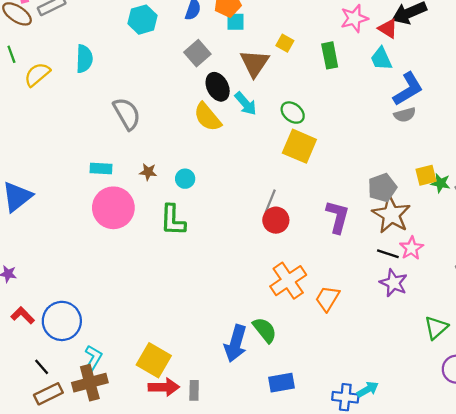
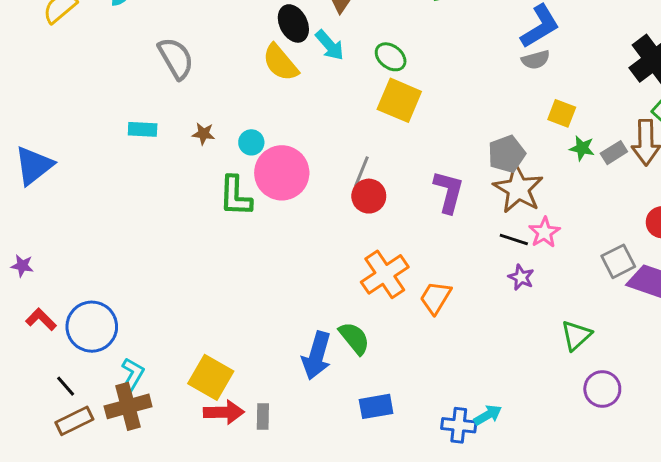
yellow square: (426, 175) -> (562, 113), moved, turned 35
pink circle: (113, 208) -> (282, 173), moved
purple star: (394, 283) -> (521, 277), size x0.7

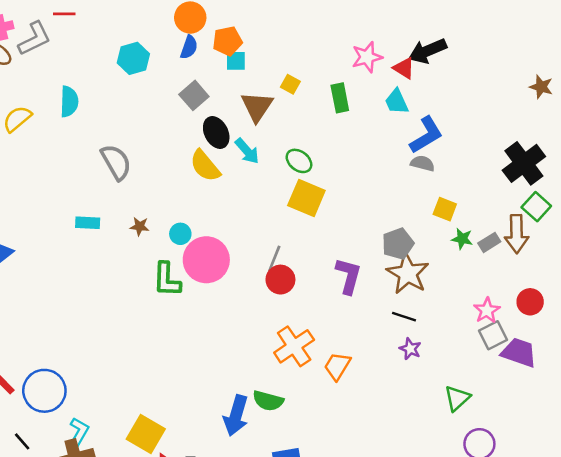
gray semicircle: (536, 60) -> (423, 163), turned -150
pink star: (544, 232) -> (487, 310), moved
green semicircle: (354, 338) -> (268, 401), turned 144

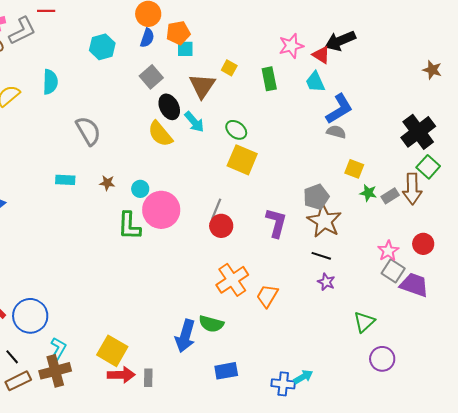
gray square: (493, 335) -> (393, 271), turned -30

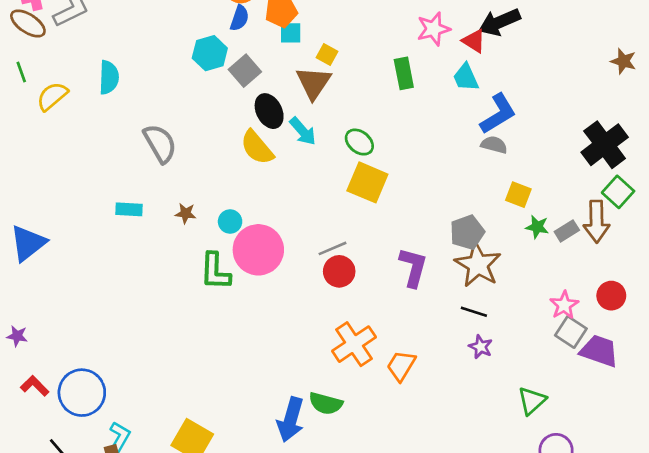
cyan hexagon: (102, 47) -> (210, 53), moved
yellow square: (229, 68) -> (327, 54), moved
gray line: (216, 209) -> (332, 248), turned 45

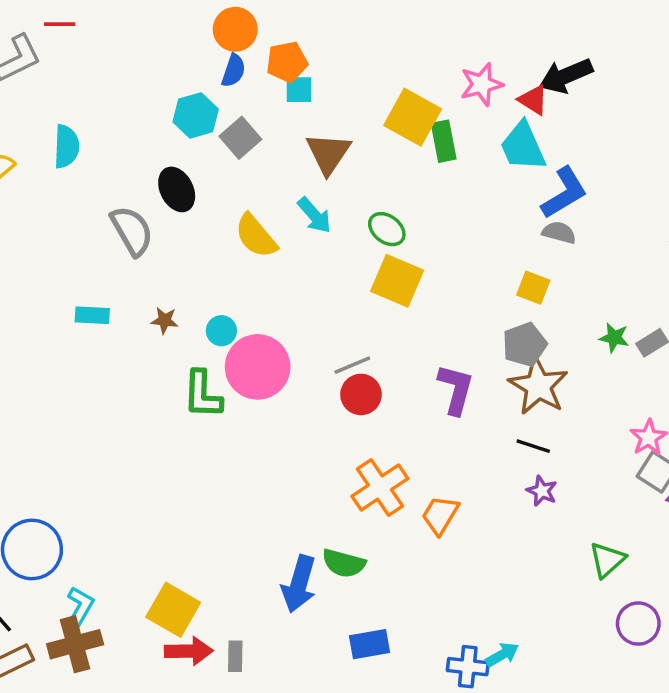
yellow square: (327, 54) -> (413, 117), moved, size x2.0
cyan trapezoid: (466, 77) -> (523, 146), size x1.4
black ellipse: (269, 111) -> (177, 189), moved
yellow square: (518, 195) -> (533, 288), moved

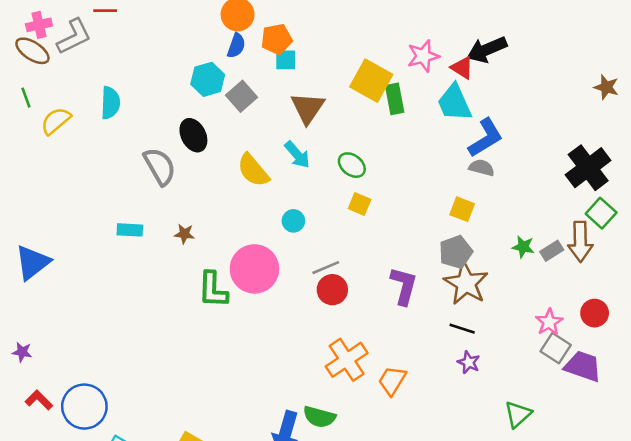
yellow square: (397, 281) -> (360, 204), size x0.6
cyan circle: (221, 331) -> (293, 221), moved

